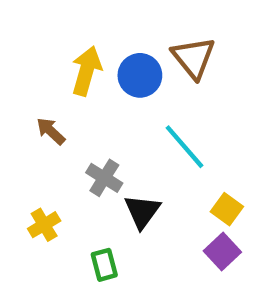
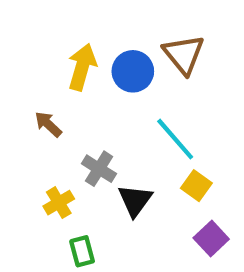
yellow square: (227, 209) -> (196, 186), moved
yellow cross: (44, 225) -> (59, 203), moved
green rectangle: (104, 265) -> (82, 251), moved

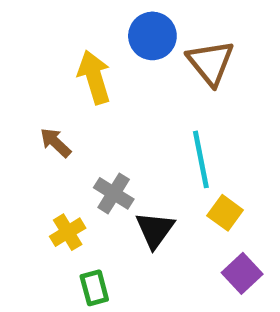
yellow arrow: (82, 67) -> (94, 77), turned -33
blue circle: (133, 71) -> (152, 36), moved
cyan line: (175, 139) -> (201, 159), turned 30

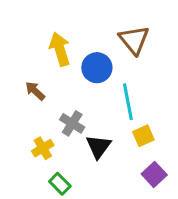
blue circle: (152, 36) -> (97, 68), moved
yellow square: (225, 213) -> (143, 136), turned 30
green rectangle: (94, 288) -> (60, 184), turned -30

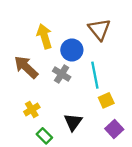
brown arrow: (35, 91) -> (26, 67), size x1.6
gray cross: (72, 123) -> (62, 74), moved
black triangle: (98, 147) -> (73, 122), moved

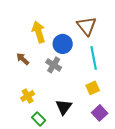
brown arrow: (26, 67) -> (23, 59), size x0.6
cyan line: (95, 75) -> (94, 58), moved

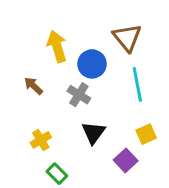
yellow square: (93, 88) -> (146, 134), moved
black triangle: (64, 107) -> (93, 133), moved
purple square: (100, 113) -> (126, 160), moved

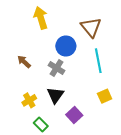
yellow arrow: (57, 46) -> (41, 18), moved
black triangle: (93, 133) -> (55, 95), moved
purple square: (126, 160) -> (74, 115), moved

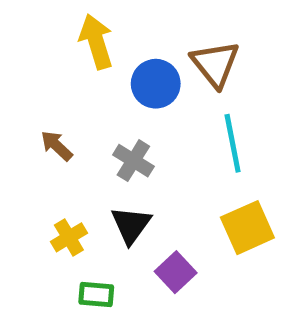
blue circle: (66, 46) -> (156, 84), moved
yellow square: (105, 96) -> (247, 228), size x1.5
green rectangle: (41, 124) -> (96, 294), turned -40

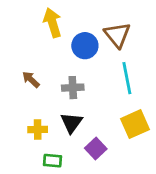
gray cross: (133, 161) -> (73, 88), turned -35
yellow cross: (69, 237) -> (38, 130), turned 30

